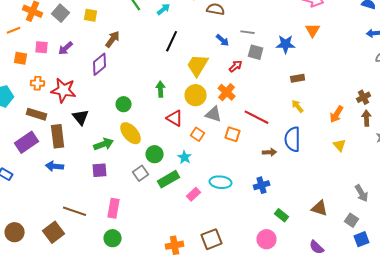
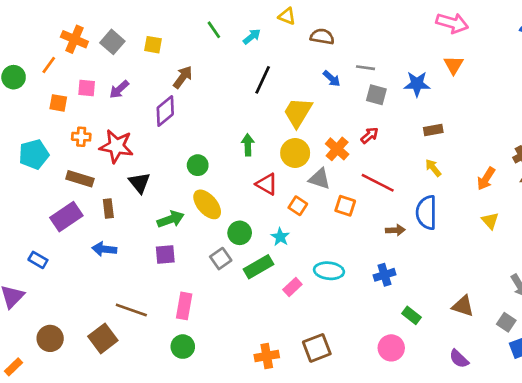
orange line: (14, 30) -> (49, 65), turned -32
red arrow: (236, 66) -> (370, 135), moved
brown rectangle: (58, 136) -> (108, 208), size x0.6

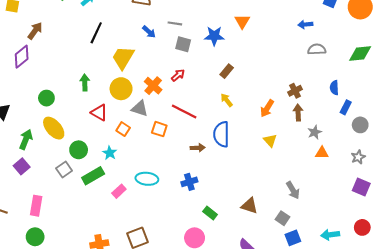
brown rectangle: (433, 130) -> (227, 71), turned -40
green arrow: (171, 219) -> (26, 139), turned -48
purple square: (165, 255) -> (22, 166), turned -35

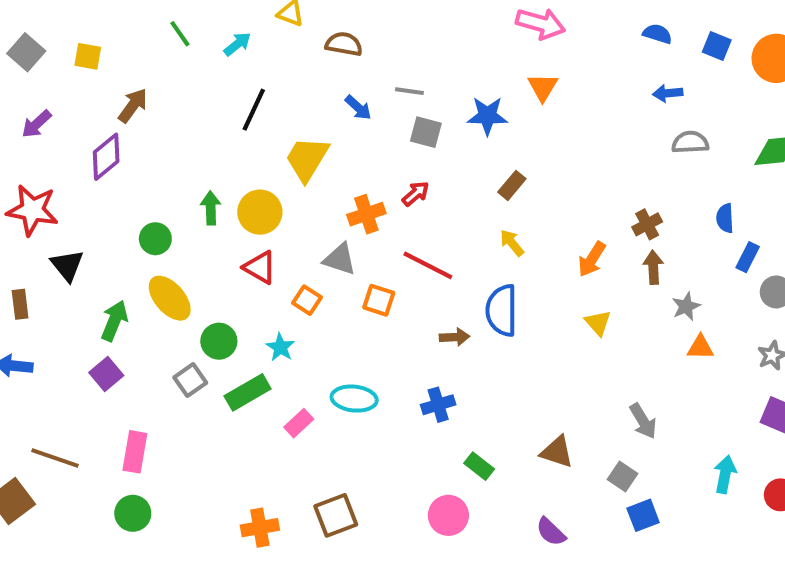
green arrow: (85, 82) -> (211, 208), moved
orange cross: (153, 86) -> (366, 214), turned 30
yellow circle: (121, 89) -> (260, 212), moved
cyan arrow: (330, 235) -> (725, 474), moved, turned 108

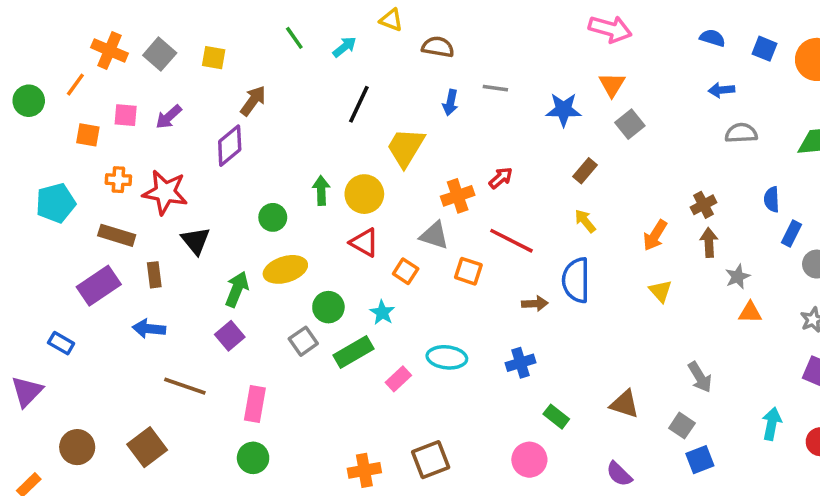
blue arrow: (358, 108) -> (450, 103), turned 60
gray square: (426, 132) -> (630, 124), moved, turned 36
yellow ellipse: (170, 298) -> (285, 269), turned -66
brown line: (55, 458) -> (185, 386), moved

